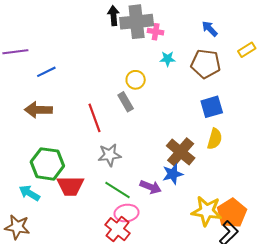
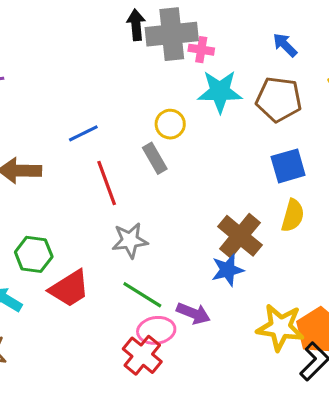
cyan star: (168, 59) -> (220, 92), size x1.8
blue line: (46, 72) -> (83, 133), moved
green hexagon: (47, 164) -> (34, 254), size x0.7
red trapezoid: (70, 186) -> (69, 289), turned -32
purple arrow: (151, 187) -> (193, 313), moved

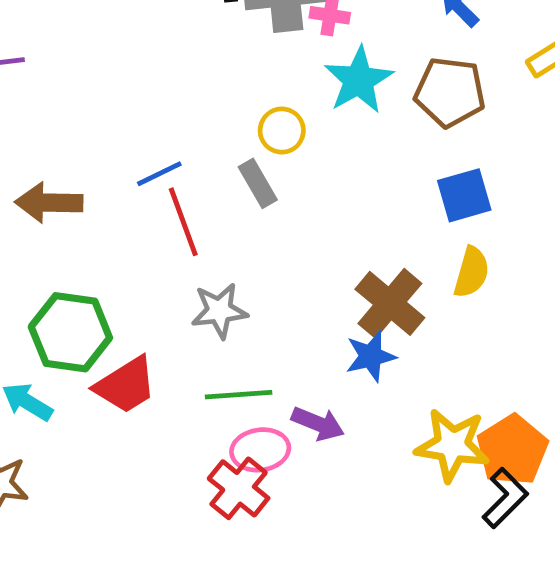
cyan star: (220, 92) -> (359, 80), turned -30
blue line: (83, 133) -> (159, 174), moved
green hexagon: (34, 254) -> (70, 332), size x1.4
green line: (142, 295) -> (239, 395), turned -36

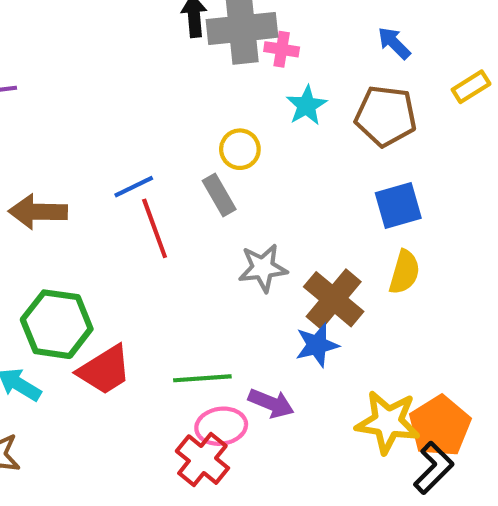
cyan star: (359, 80) -> (307, 105), size x0.7
gray star: (219, 311) -> (263, 268), moved

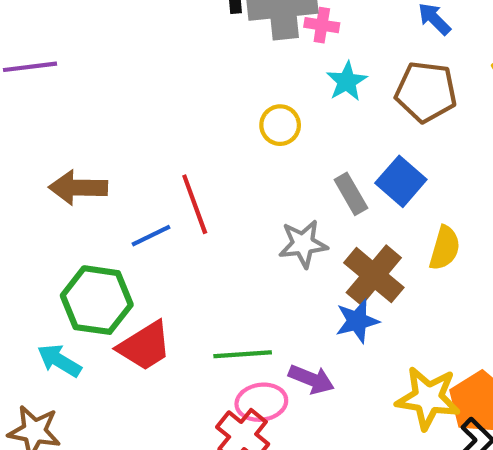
blue line: (134, 187) -> (151, 236), moved
gray rectangle: (219, 195) -> (351, 194), moved
blue square: (398, 205) -> (401, 181), moved, turned -33

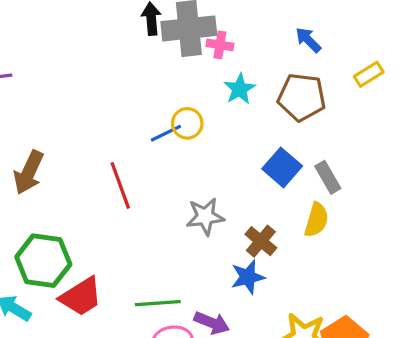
brown arrow: (78, 188) -> (29, 172), turned -66
gray rectangle: (351, 194) -> (328, 177), moved
blue line: (151, 236) -> (166, 133), moved
brown cross: (374, 275) -> (261, 241), size x0.7

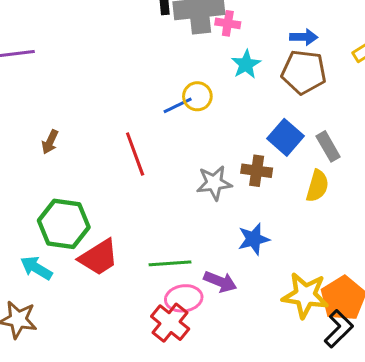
blue arrow: (308, 40) -> (304, 37), moved, turned 136
brown arrow: (29, 172) -> (50, 142), size x0.6
brown cross: (261, 241) -> (257, 171), moved, turned -32

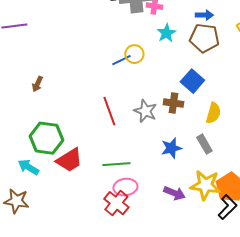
gray rectangle: (328, 146) -> (204, 144), moved
red line: (135, 154) -> (109, 111), moved
gray star: (214, 183) -> (145, 111), turned 30
purple arrow: (220, 282) -> (174, 193), moved

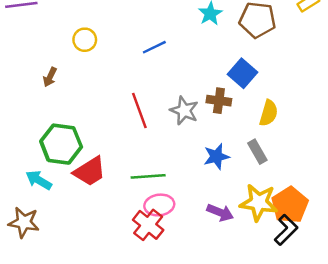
yellow circle: (134, 54) -> (85, 40), moved

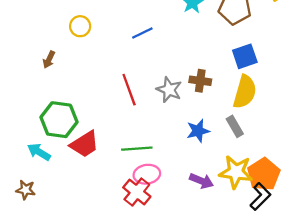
blue square: (243, 73) -> (245, 56), moved, turned 30
yellow semicircle: (269, 113) -> (245, 92), size x1.4
brown star: (24, 222) -> (26, 190), size x0.7

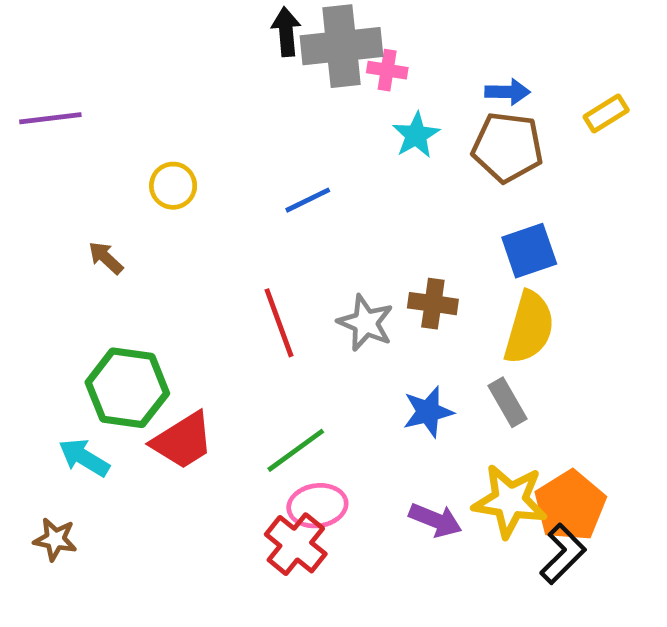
brown arrow: (49, 60) -> (106, 258), turned 108
green line: (137, 149) -> (296, 450), turned -32

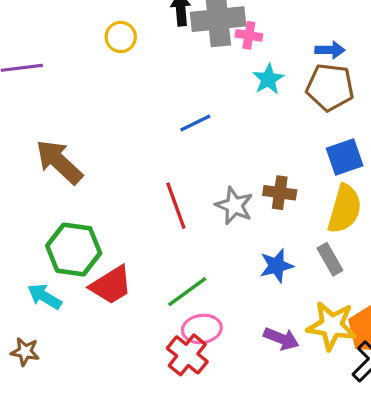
yellow circle: (173, 186) -> (121, 37), moved
brown arrow: (106, 258) -> (59, 162), size x2.0

